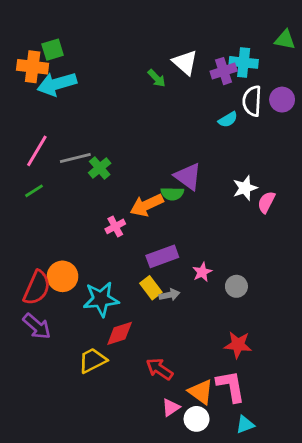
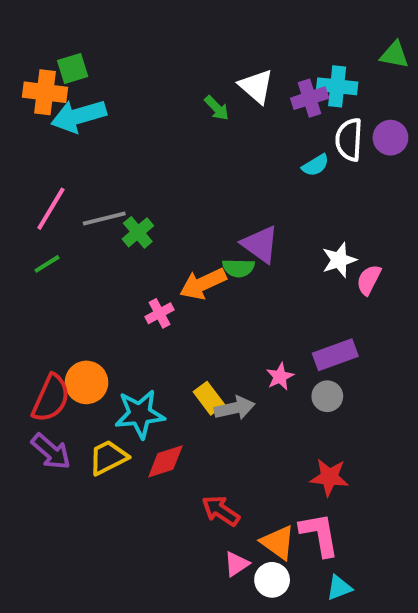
purple rectangle: (162, 256) -> (335, 355), moved
gray arrow: (169, 295) -> (235, 408), size x1.4
yellow trapezoid: (92, 360) -> (108, 457), moved

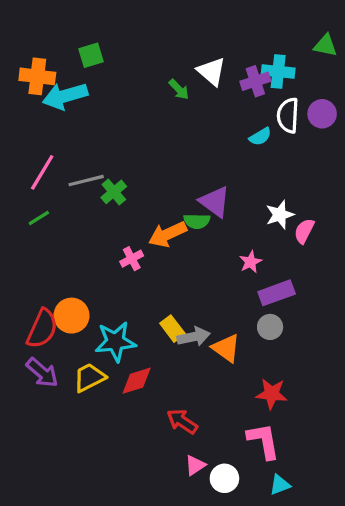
green square: (73, 69) -> (91, 55), moved
pink star: (280, 377) -> (250, 262), moved
orange triangle: (278, 542) -> (226, 348), moved

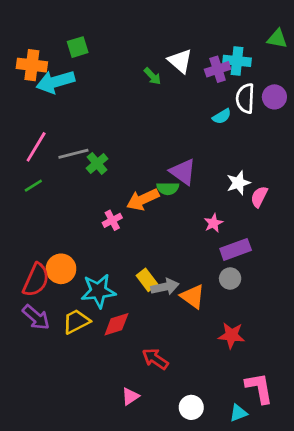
pink L-shape: (264, 441) -> (259, 388), moved
pink triangle: (195, 465) -> (130, 396), moved

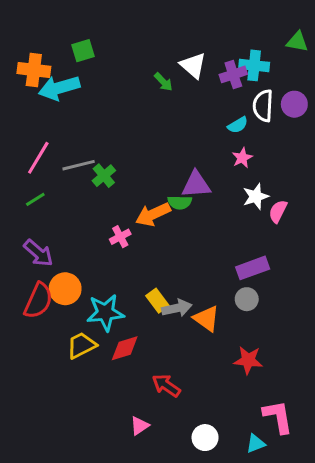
purple triangle: (183, 172) -> (196, 185), turned -40
pink star: (213, 223) -> (242, 158), moved
purple arrow: (36, 317) -> (38, 253), moved

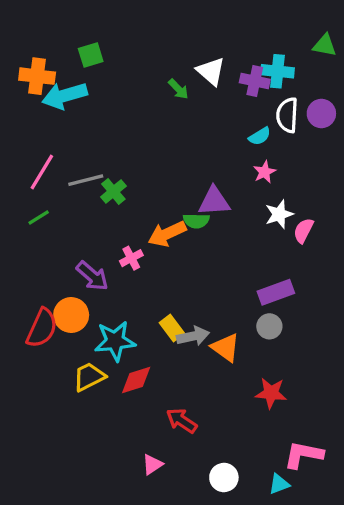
purple cross: (233, 74) -> (255, 81), turned 30
purple arrow: (38, 253) -> (92, 276), moved
pink L-shape: (278, 417) -> (304, 455), turned -69

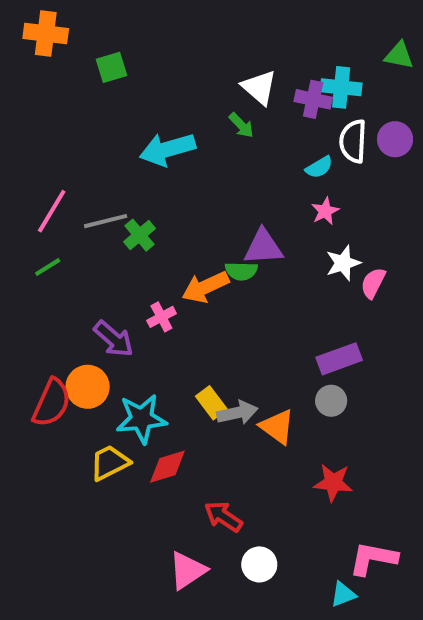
orange cross: (37, 76) -> (46, 33), moved
green arrow: (178, 89) -> (241, 125), moved
cyan arrow: (65, 96) -> (167, 149), moved
pink triangle: (152, 464) -> (187, 570), size x1.5
white circle: (224, 477) -> (259, 564), moved

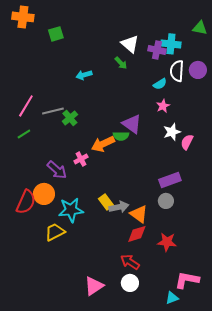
cyan arrow: (167, 149) -> (84, 75), size x0.6
purple triangle: (263, 247) -> (132, 124), turned 40
red diamond: (167, 467) -> (137, 234), moved
red arrow: (223, 517) -> (130, 262), moved

